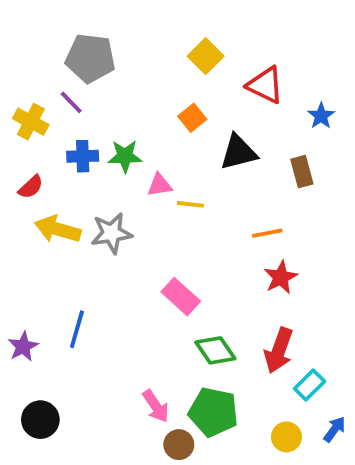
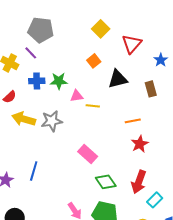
red triangle: (265, 85) -> (132, 44), turned 45

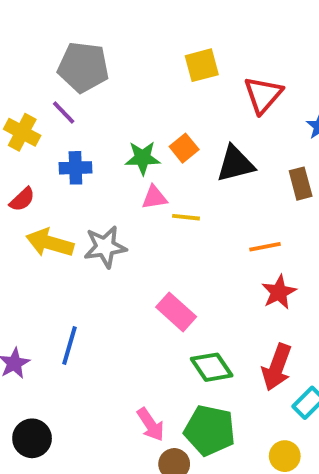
yellow square: (101, 29) -> (202, 65), turned 30
orange square: (94, 61) -> (184, 148), moved
green star: (59, 81) -> (143, 158), moved

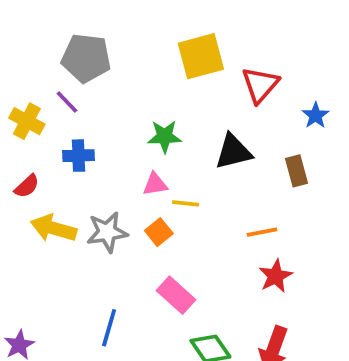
yellow square: (202, 65) -> (201, 56), size x1.4
orange square: (184, 148) -> (159, 232), moved
green star: (143, 158) -> (165, 136), moved
blue line: (70, 346) -> (109, 328), moved

